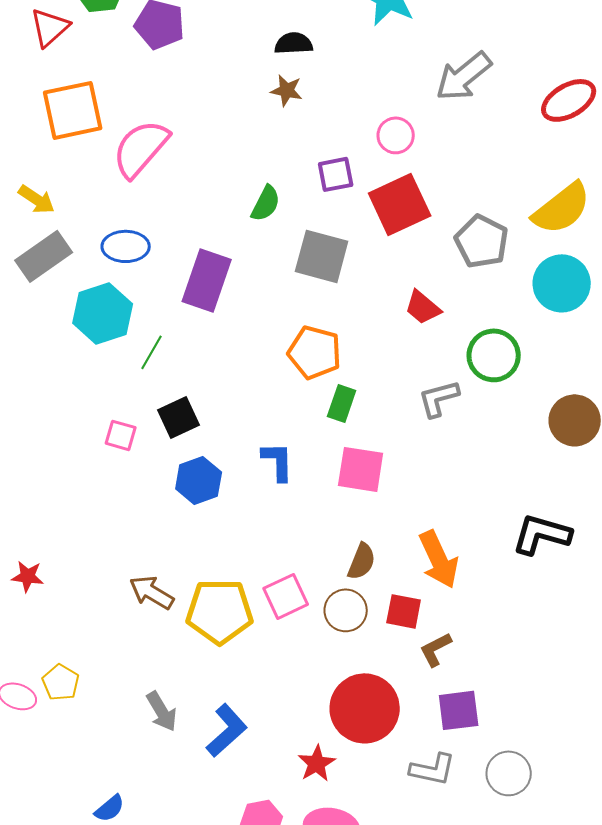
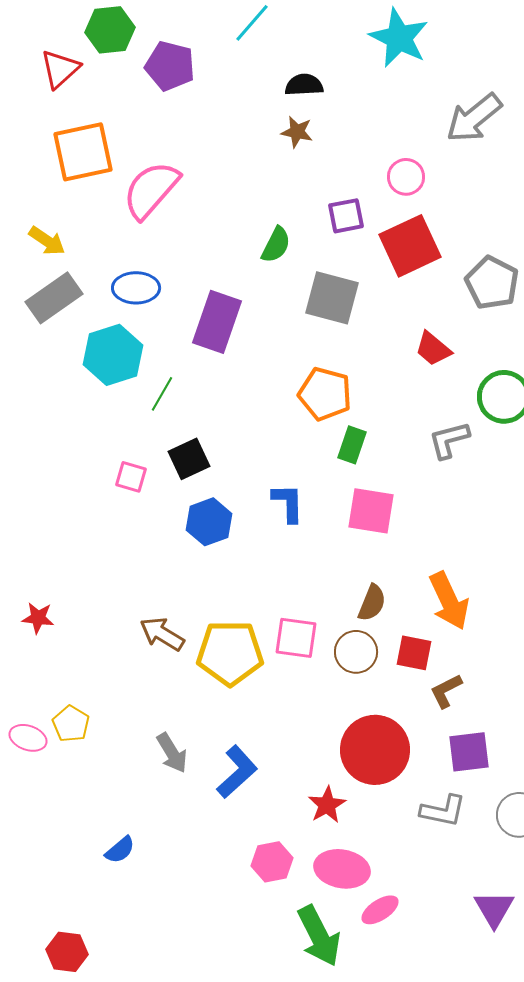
pink square: (286, 596) -> (296, 638), turned 33

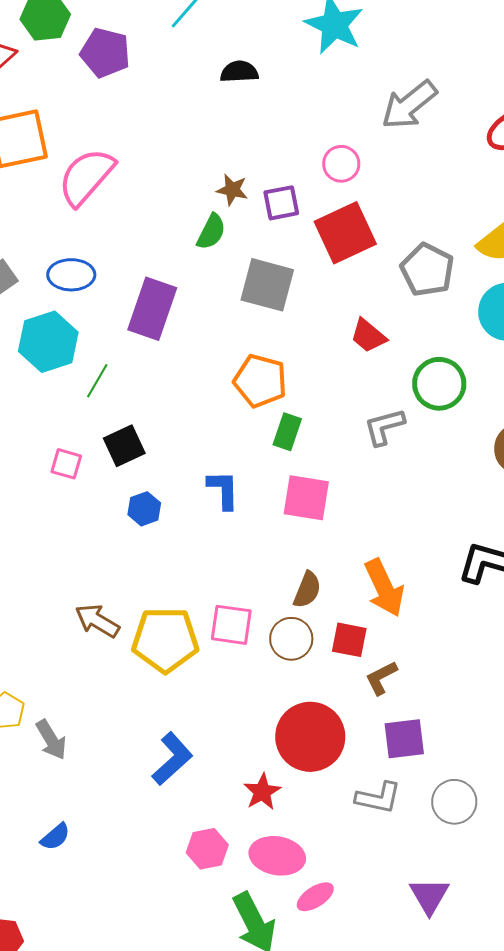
brown star: (297, 132) -> (232, 190), moved
blue hexagon: (209, 522) -> (144, 509), size x0.7
gray arrow: (172, 753) -> (51, 740), moved

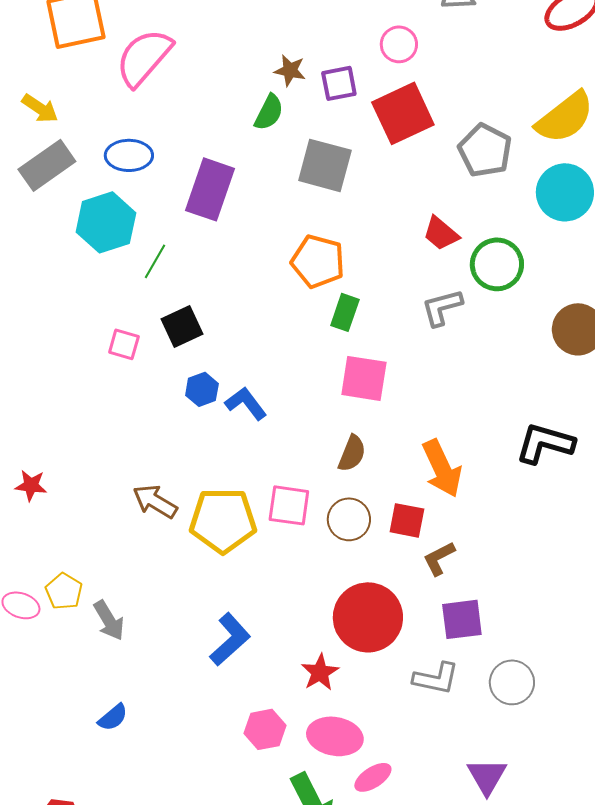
red trapezoid: (368, 336) -> (441, 233), moved
blue L-shape: (223, 490) -> (246, 403), moved, turned -36
brown semicircle: (307, 590) -> (352, 453), moved

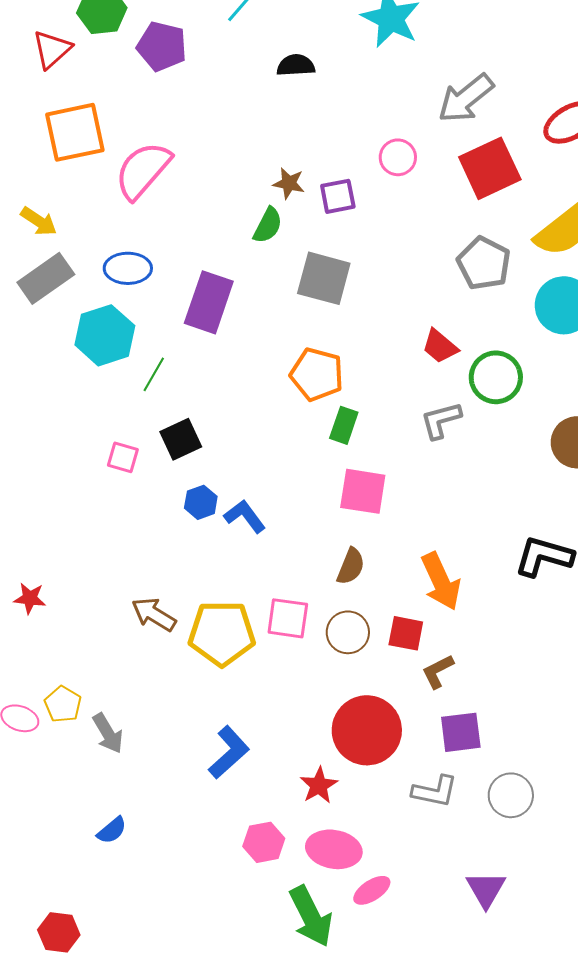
red square: (403, 113) -> (490, 168), moved

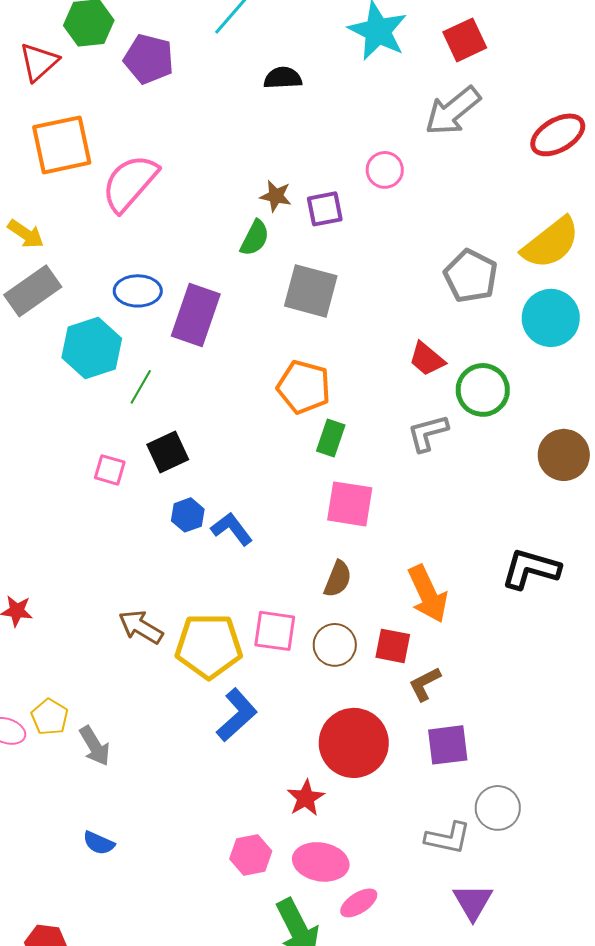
red square: (490, 168) -> (465, 40), moved, size x0.7
blue ellipse: (128, 268) -> (138, 291), moved
blue L-shape: (229, 752) -> (237, 715), moved
gray L-shape: (435, 791) -> (448, 838), moved
blue semicircle: (112, 830) -> (99, 843), turned 64

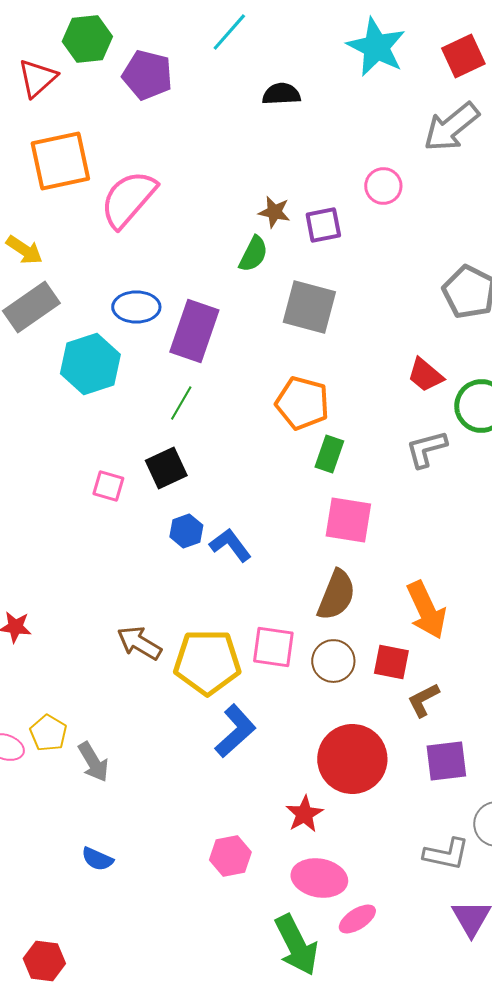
green line: (141, 387) -> (181, 403), moved
brown semicircle: (338, 579) -> (336, 595), size x1.4
pink hexagon: (251, 855) -> (230, 856), moved

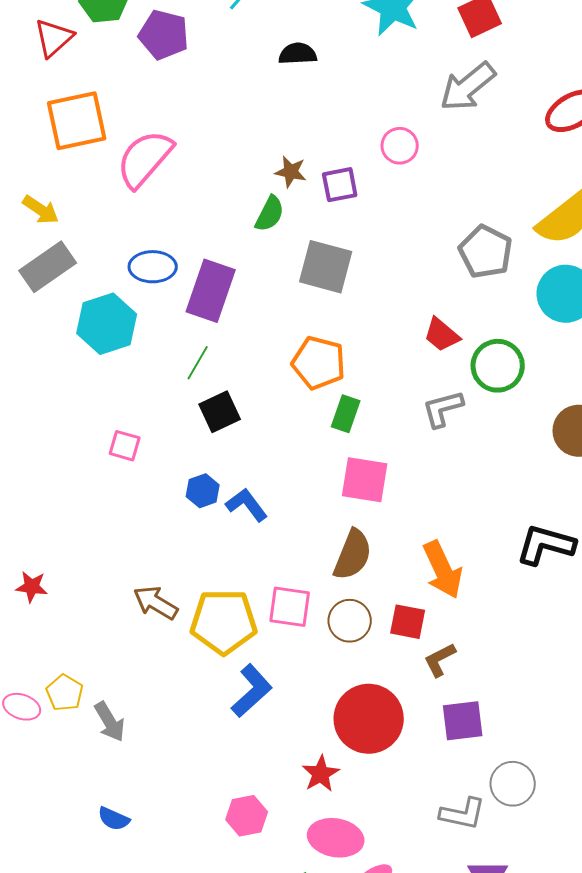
black square: (166, 468) -> (220, 412), moved

